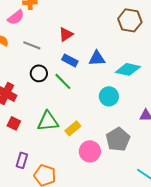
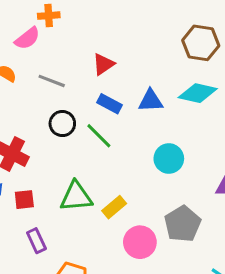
cyan diamond: (128, 69) -> (198, 93), moved
red square: (14, 123) -> (24, 200), turned -32
purple rectangle: (22, 160) -> (36, 241), moved, turned -42

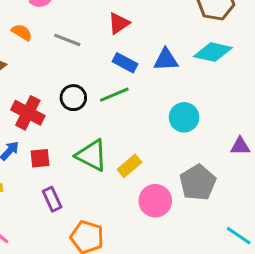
black circle: (62, 124) -> (73, 98), moved
green line: (99, 136) -> (114, 95), turned -68
green triangle: (76, 197) -> (92, 155), turned 32

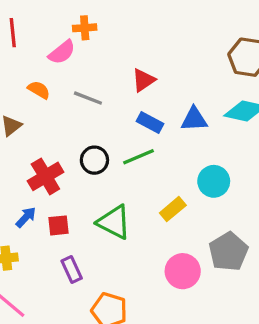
red cross: (28, 113) -> (45, 176), turned 32
yellow rectangle: (129, 166) -> (173, 209), moved

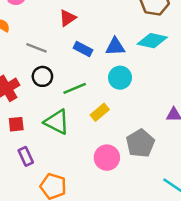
red triangle: (143, 80) -> (68, 18), moved
gray line: (88, 98) -> (36, 48), moved
green line: (139, 157) -> (75, 88), moved
cyan circle: (214, 181) -> (120, 78), moved

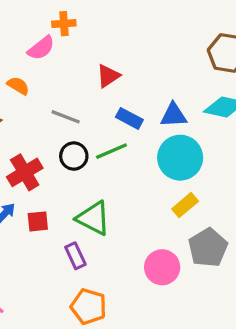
cyan circle: (120, 78) -> (180, 158), size x1.4
green line: (75, 88) -> (111, 151), moved
yellow rectangle: (100, 112) -> (185, 205), moved
purple rectangle: (26, 156) -> (75, 256), moved

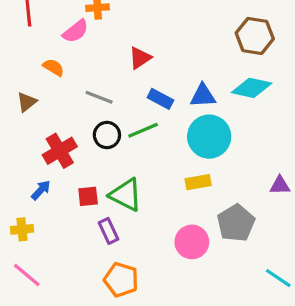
yellow rectangle: (185, 205) -> (198, 182), moved, turned 30
red square: (38, 221) -> (88, 196), moved

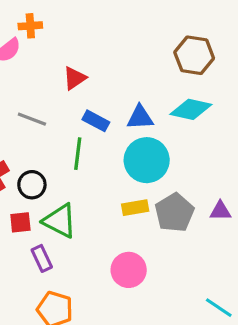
green line: (143, 130) -> (78, 154), turned -60
black circle: (107, 135) -> (32, 185), moved
gray pentagon: (236, 223) -> (174, 213), moved

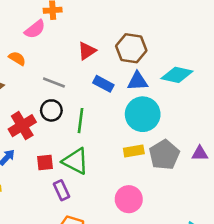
brown hexagon: (194, 55) -> (131, 48), moved
green line: (78, 154) -> (81, 121), moved
black circle: (32, 185) -> (51, 110), moved

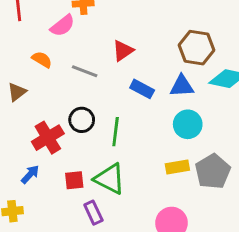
brown hexagon: (131, 48) -> (197, 48), moved
gray line: (54, 83) -> (85, 71), moved
cyan circle: (143, 114) -> (188, 124), size x0.7

